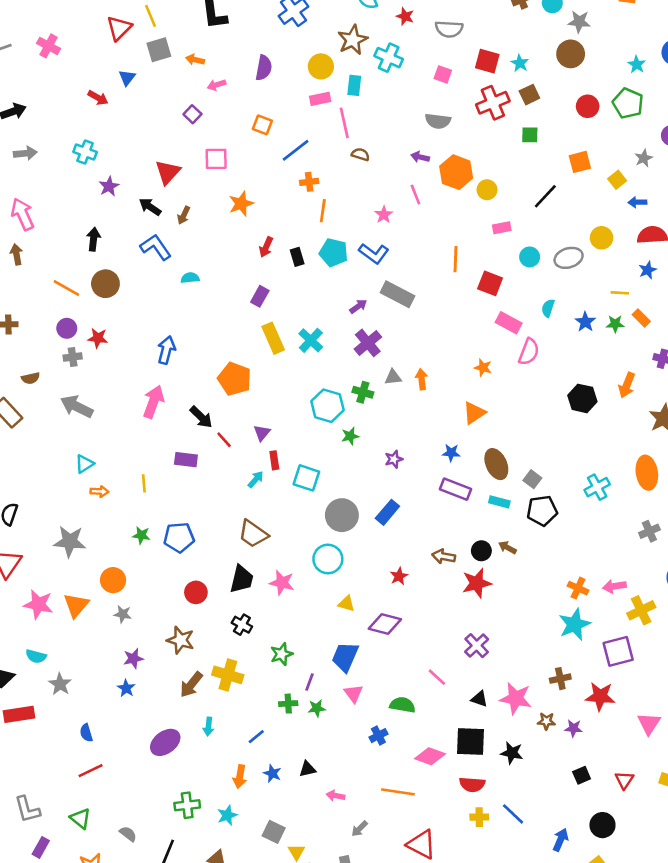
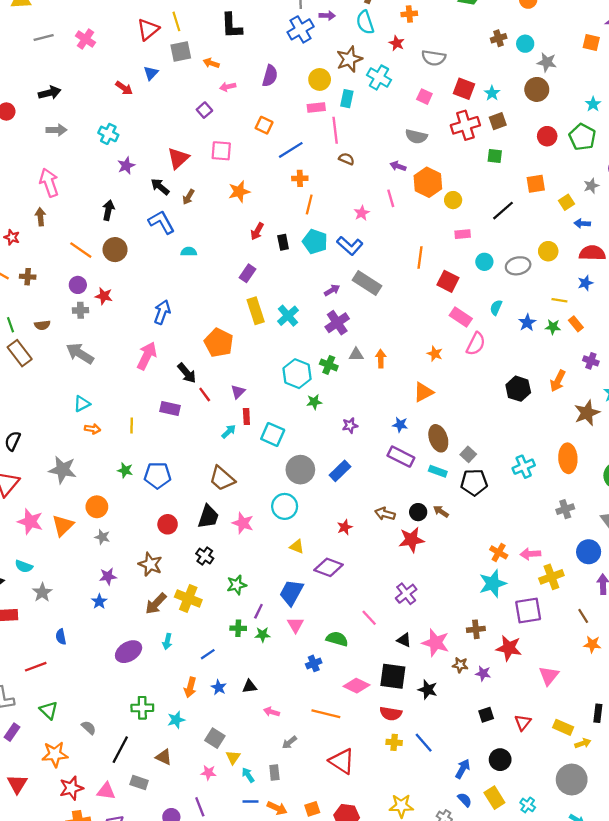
red line: (91, 771) -> (36, 667), moved

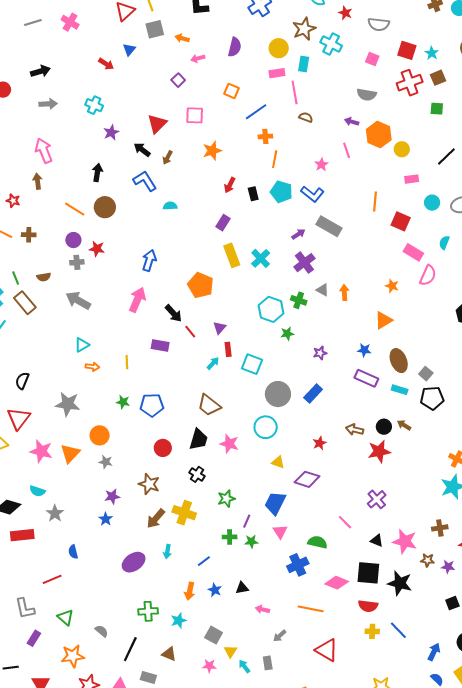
gray triangle: (356, 355) -> (323, 290), turned 32
blue cross: (314, 663) -> (298, 565), size x1.5
black star: (428, 690) -> (400, 583), size x1.4

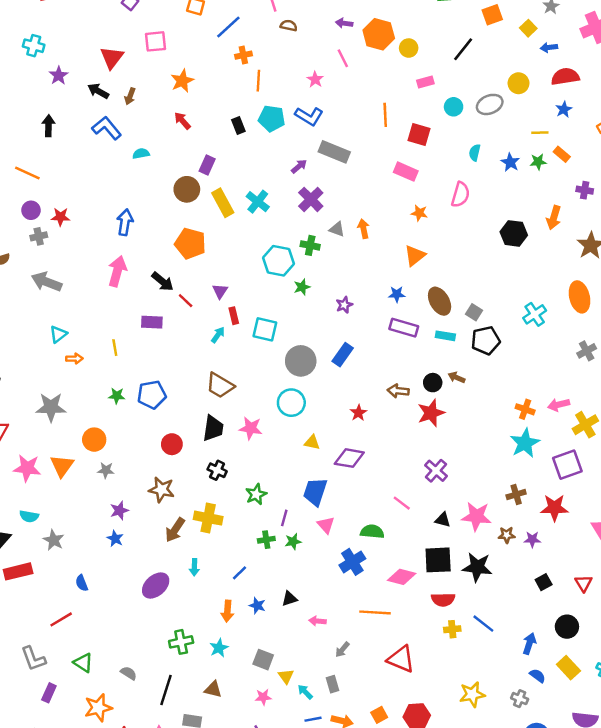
red arrow: (230, 185) -> (182, 121), moved, turned 119
brown circle: (105, 207) -> (187, 189), moved
pink rectangle: (413, 252) -> (406, 172), moved

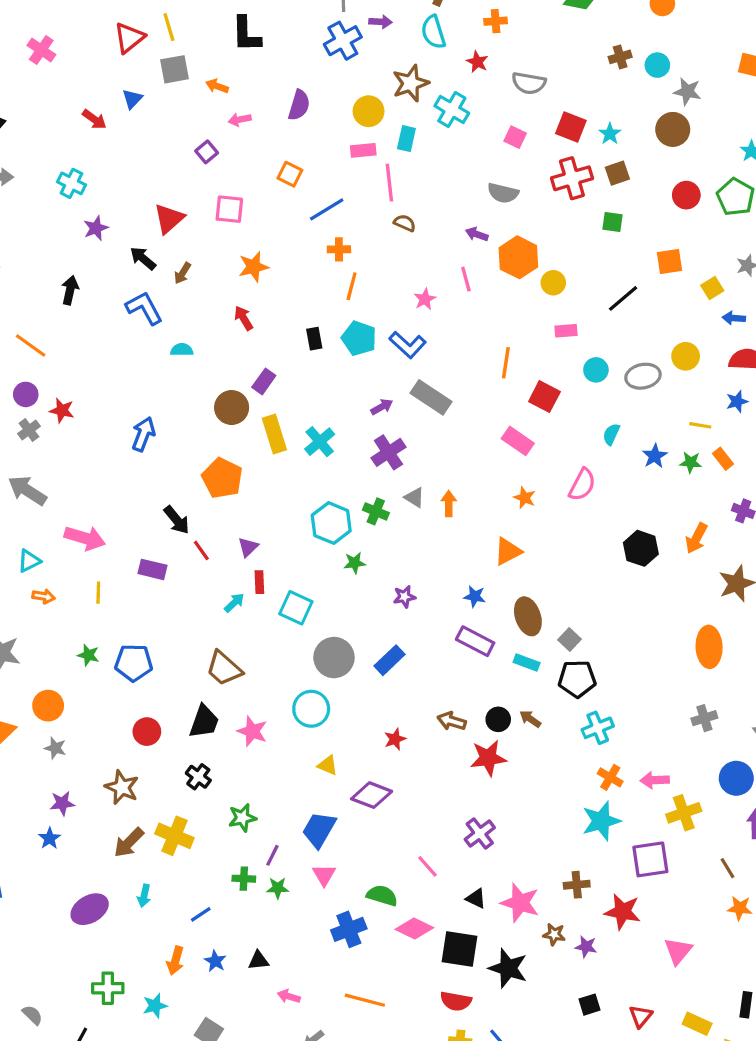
gray cross: (39, 236) -> (29, 430), turned -35
pink arrow: (117, 271) -> (85, 538), moved, turned 80
cyan cross: (535, 314) -> (598, 728), moved
pink diamond: (402, 577) -> (414, 929), moved

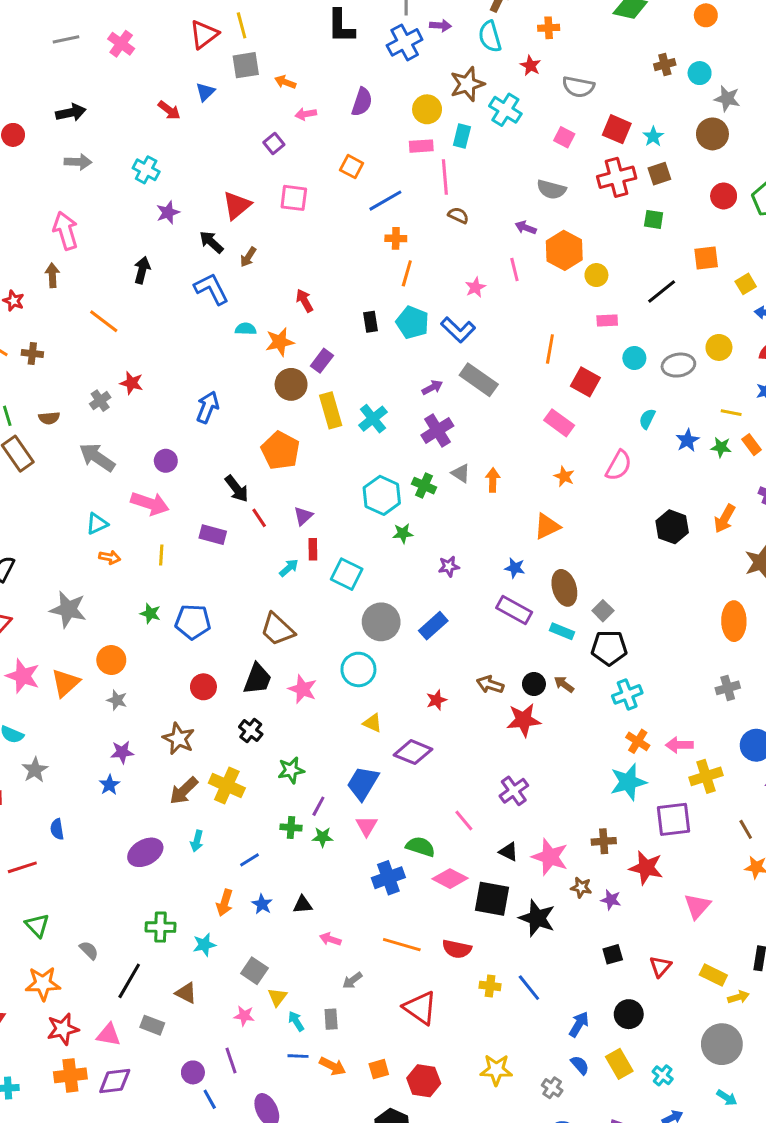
black L-shape: (246, 34) -> (341, 26), moved
orange star: (254, 267) -> (280, 342), moved
purple circle: (26, 394) -> (166, 461), moved
red semicircle: (456, 1001) -> (457, 949), moved

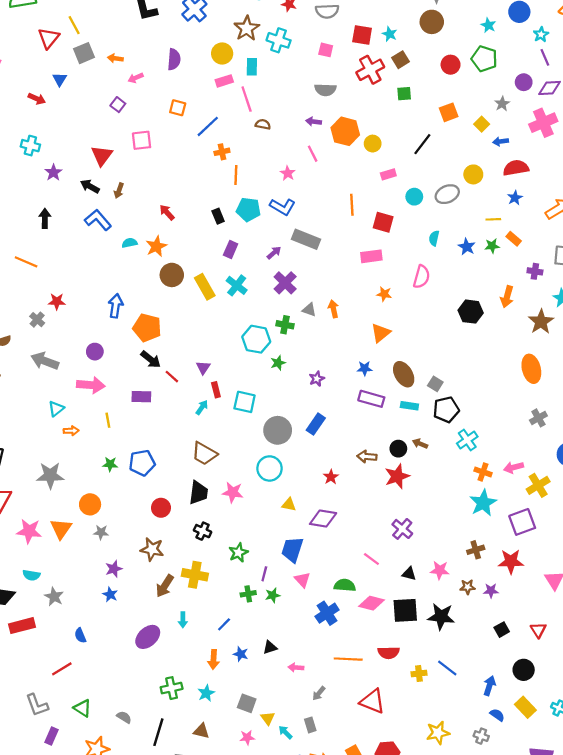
purple rectangle: (322, 361) -> (231, 249), moved
pink rectangle: (559, 423) -> (371, 256), turned -30
orange pentagon: (280, 451) -> (147, 328), moved
pink star: (550, 857) -> (440, 570), size x0.7

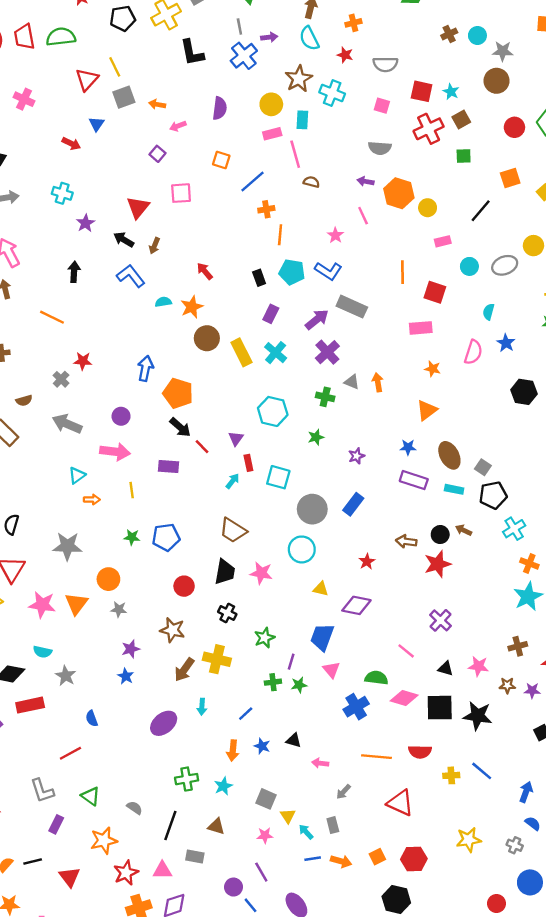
blue star: (467, 247) -> (506, 343), moved
purple arrow: (274, 253) -> (317, 319), size x1.5
cyan hexagon: (256, 339) -> (273, 411), moved
black triangle: (270, 647) -> (294, 740), turned 32

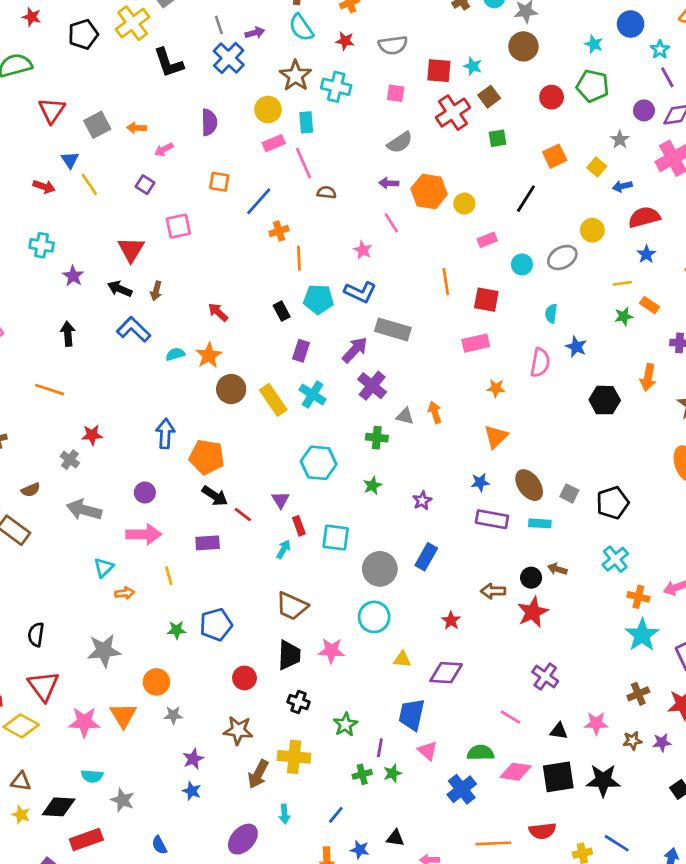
yellow line: (115, 67) -> (89, 184), moved
gray semicircle: (380, 148) -> (400, 142), turned -30
black pentagon: (493, 495) -> (613, 503), moved

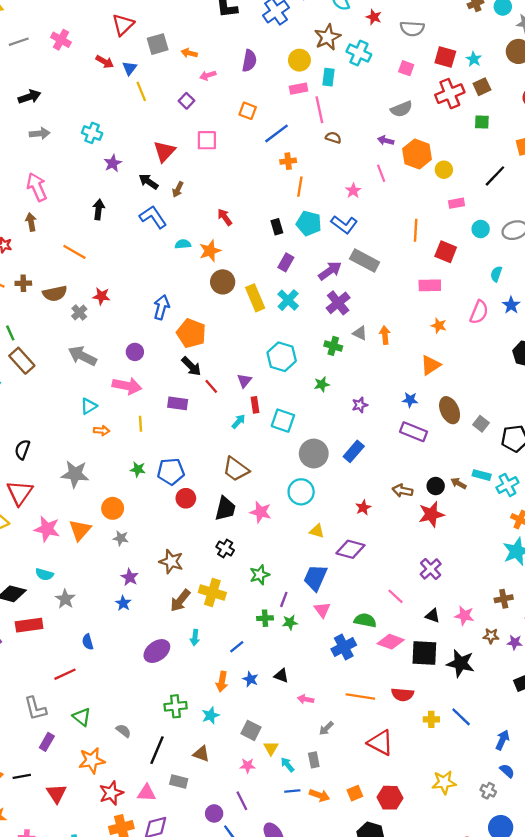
red arrow: (44, 187) -> (105, 62), moved
brown semicircle: (31, 490) -> (55, 293), moved, size x1.5
cyan rectangle: (540, 523) -> (482, 475), moved
red circle: (245, 678) -> (186, 498), moved
purple star: (193, 759) -> (130, 577), turned -30

